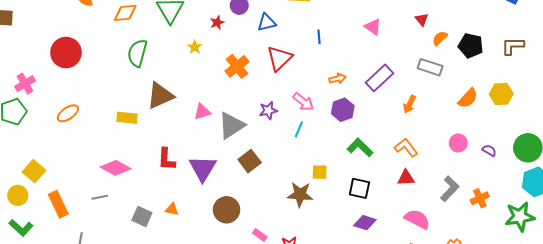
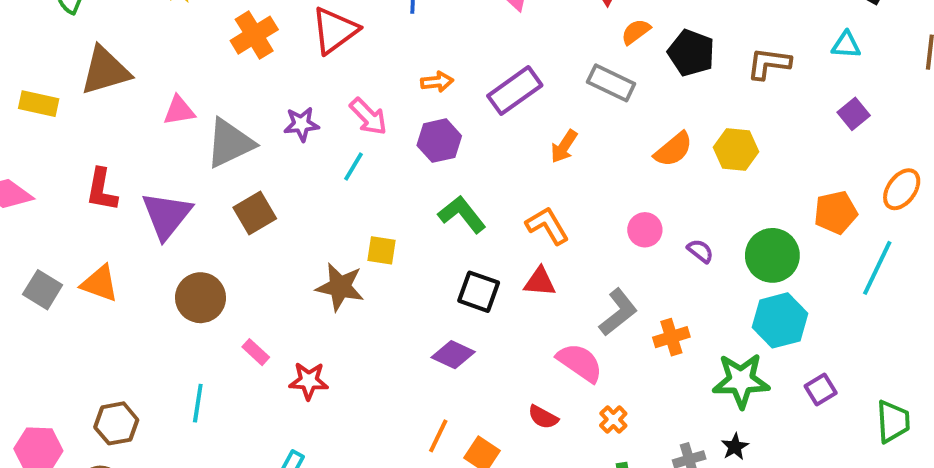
black square: (359, 188) -> (479, 292), moved
orange triangle: (172, 209) -> (100, 284), size x1.5
pink semicircle: (417, 219) -> (580, 363), moved

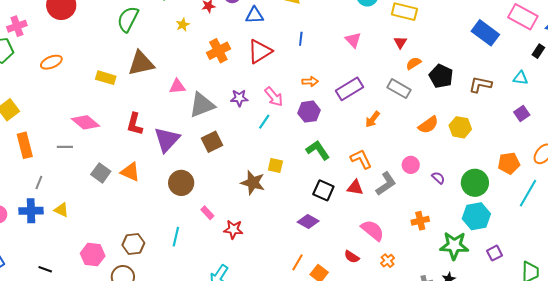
gray L-shape: (618, 312) -> (386, 184), moved

